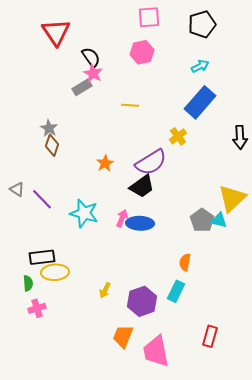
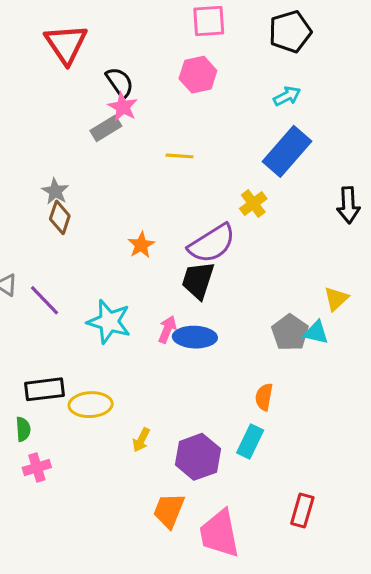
black trapezoid: (142, 186) -> (198, 280), turned 144
yellow triangle: (232, 198) -> (336, 299), size x0.6
yellow ellipse: (55, 272) -> (91, 405), moved

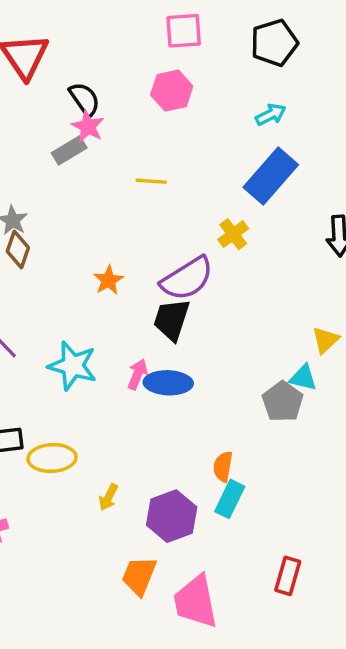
gray pentagon: (290, 332) -> (283, 402), moved
orange semicircle: (264, 397) -> (223, 467), moved

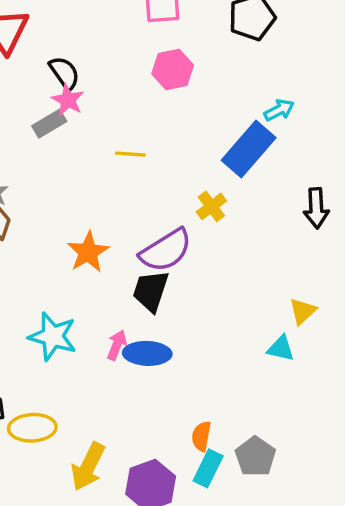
pink hexagon: (172, 91) -> (173, 70), moved
cyan arrow: (271, 114) -> (279, 110), moved
orange star: (108, 280) -> (88, 252), size x1.4
gray pentagon: (283, 402) -> (255, 456), moved
yellow arrow: (108, 497) -> (88, 467), size x1.8

